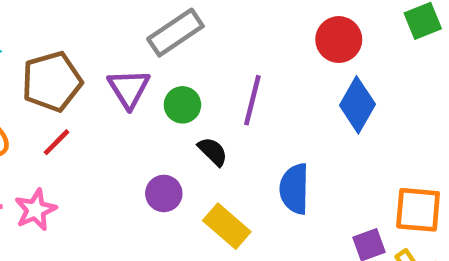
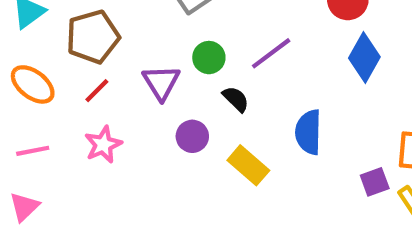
purple triangle: (129, 89) -> (161, 82), moved
purple line: (252, 100) -> (271, 53), turned 39
pink star: (36, 210) -> (103, 145), moved

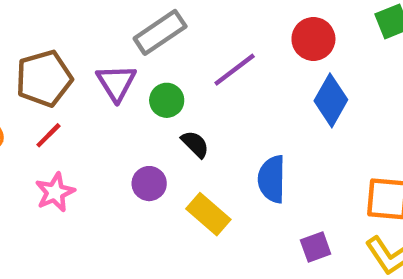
purple line: (271, 53) -> (235, 70), moved
purple triangle: (161, 82) -> (116, 83), moved
purple square: (375, 182) -> (316, 247), moved

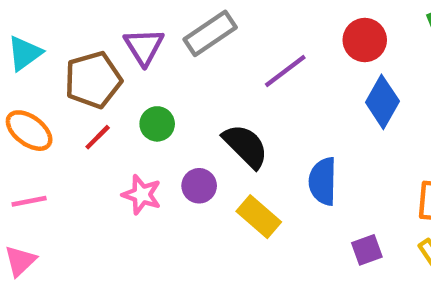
purple triangle: (116, 83) -> (144, 47), moved
green circle: (167, 100) -> (157, 124), moved
black semicircle: (195, 144) -> (245, 146), size x1.6
pink star: (55, 192) -> (142, 195), moved, turned -30

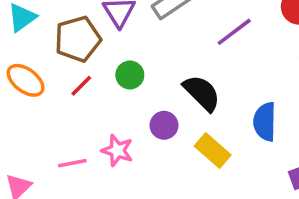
pink star: (142, 195) -> (117, 150), moved
pink line: (29, 201) -> (72, 163), moved

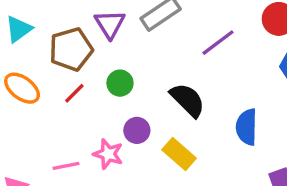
purple circle: (164, 125) -> (137, 130), moved
yellow rectangle: (213, 150) -> (179, 154), moved

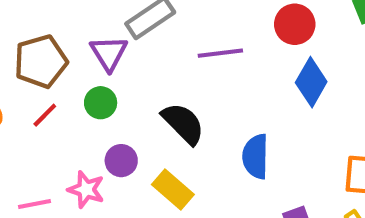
purple triangle: (110, 24) -> (109, 53), moved
purple line: (218, 43) -> (220, 53), turned 30

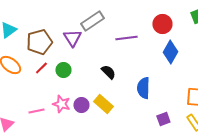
green circle: (101, 103) -> (63, 70), moved
black semicircle: (183, 123) -> (108, 72), size x0.7
purple circle: (121, 161) -> (81, 105), moved

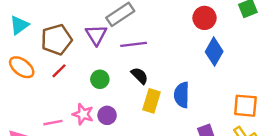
purple line: (126, 38) -> (134, 44), moved
green circle: (63, 70) -> (100, 79), moved
yellow rectangle: (103, 104) -> (152, 101), moved, turned 66

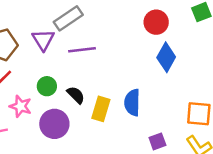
black semicircle: (140, 76) -> (76, 95), moved
pink star: (83, 114) -> (21, 106), moved
purple circle: (107, 115) -> (54, 124), size x1.5

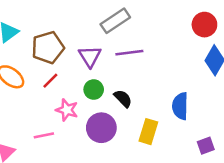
purple triangle: (43, 40) -> (90, 56), moved
yellow rectangle: (101, 109) -> (148, 132), moved

